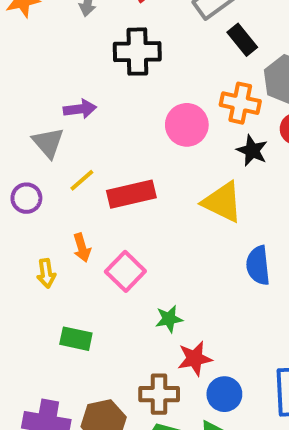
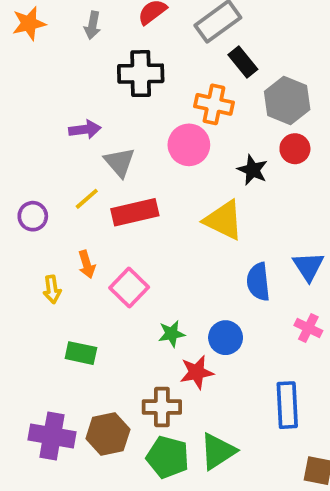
orange cross: (240, 103) -> (214, 104), moved
gray triangle: (48, 143) -> (120, 162), moved
blue circle: (224, 394) -> (226, 338), moved

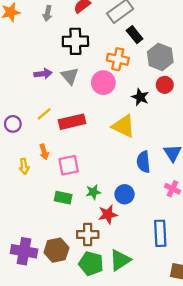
gray triangle: (120, 162) -> (70, 76), moved
pink square: (129, 288) -> (69, 165), turned 35
green rectangle: (81, 353) -> (63, 198), moved

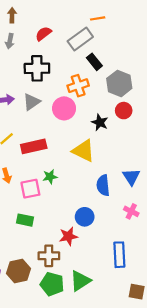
orange cross: (118, 59) -> (78, 86), turned -30
gray triangle: (70, 76) -> (32, 102), turned 36
green star: (93, 192) -> (50, 177), moved

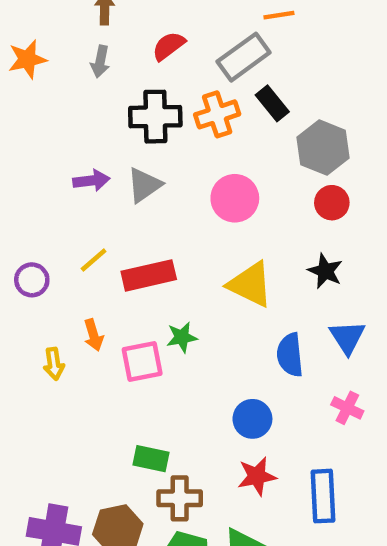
orange cross: (78, 86) -> (217, 114), moved
pink circle: (64, 108) -> (235, 198), moved
black star: (100, 122) -> (325, 271), moved
green rectangle: (25, 220) -> (151, 459), moved
red star: (68, 236) -> (257, 476), moved

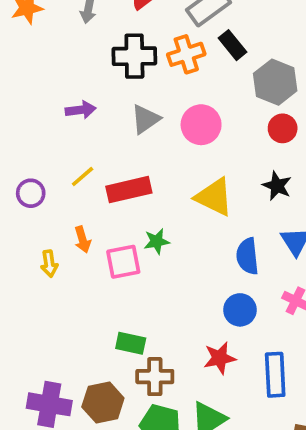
gray triangle: (144, 185) -> (146, 119), moved
blue circle: (252, 419) -> (240, 310), moved

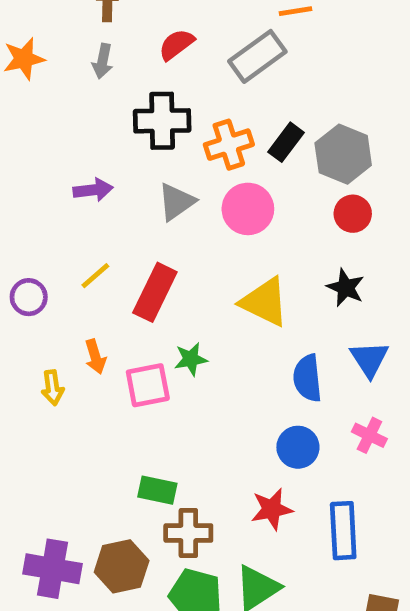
black rectangle: (233, 45) -> (286, 142), moved, turned 76
orange cross: (186, 54) -> (229, 145), moved
red rectangle: (129, 190) -> (155, 292), turned -51

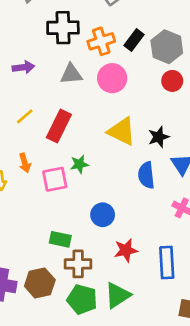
gray triangle: (176, 202) -> (71, 74), turned 30
black star: (346, 288) -> (159, 137), moved, turned 30
blue circle: (298, 447) -> (103, 215), moved

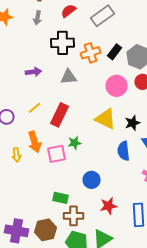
pink circle: (112, 78) -> (116, 86), moved
orange arrow: (25, 163) -> (34, 142), size x1.5

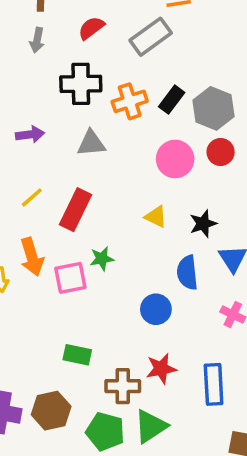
yellow triangle: (106, 119) -> (156, 217), size x0.6
blue circle: (92, 180) -> (156, 309), moved
brown cross: (74, 216) -> (123, 386), moved

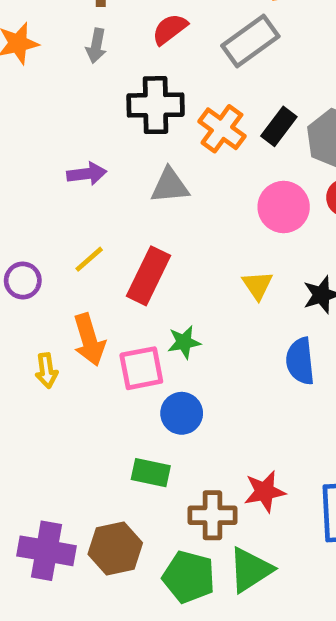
orange cross: (130, 101) -> (222, 129), turned -36
yellow triangle: (156, 217) -> (258, 285), turned 30
blue circle: (156, 309) -> (182, 413), moved

